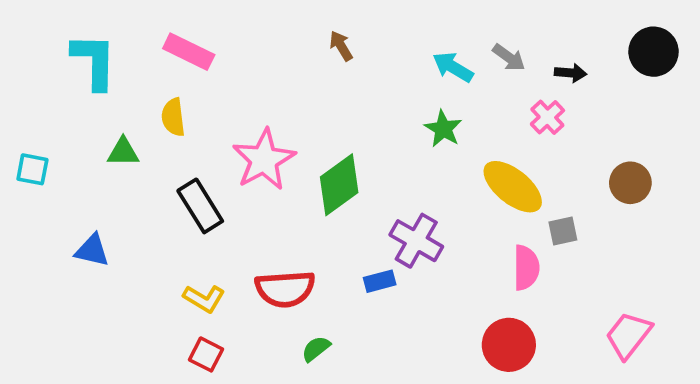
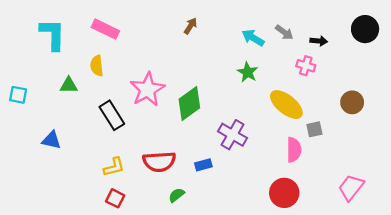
brown arrow: (341, 46) -> (190, 26), turned 63
pink cross: (547, 117) -> (306, 66), turned -30
blue rectangle: (380, 281) -> (203, 165), moved
yellow L-shape: (204, 299) -> (114, 167), turned -45

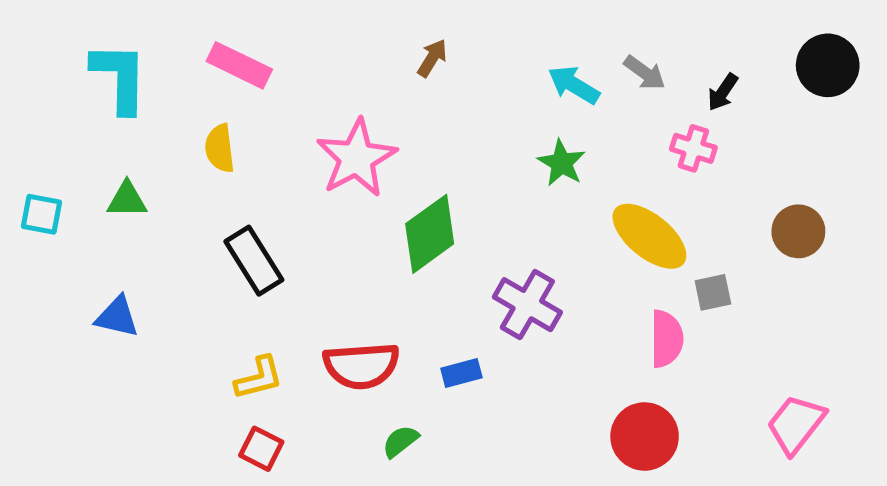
black arrow: (319, 41) -> (723, 92), turned 119
green triangle: (69, 85) -> (127, 200), moved
pink star: (147, 89) -> (356, 158), moved

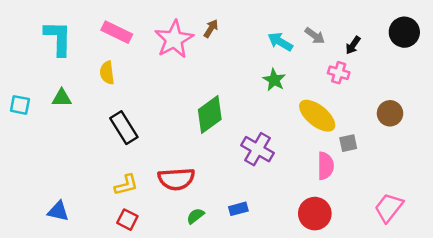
pink star: (356, 158) -> (174, 39), moved
blue triangle: (117, 317) -> (58, 211), moved
blue rectangle: (461, 373) -> (238, 209), moved

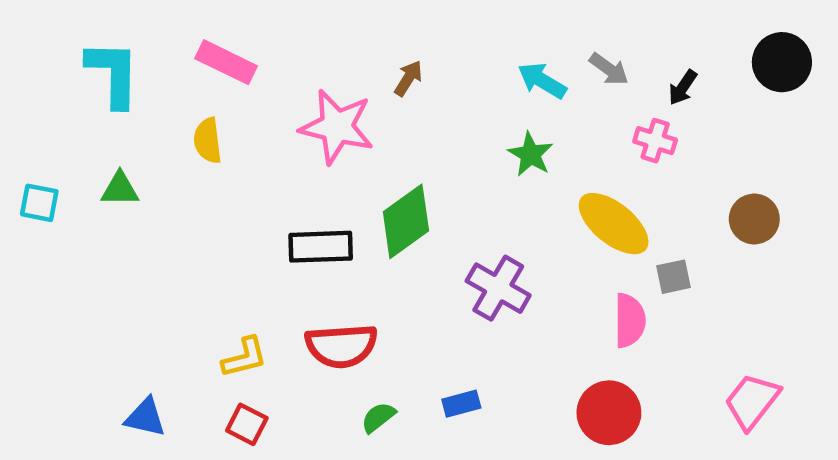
brown arrow: (211, 29) -> (408, 78), moved
pink star: (174, 39) -> (337, 127), moved, turned -30
black rectangle: (124, 128) -> (321, 247), moved, turned -60
blue triangle: (58, 211) -> (145, 417), moved

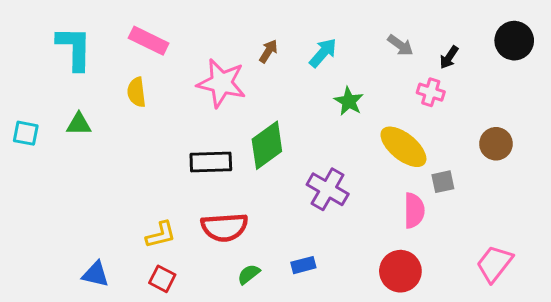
cyan arrow: (542, 81) -> (323, 53), moved, turned 100

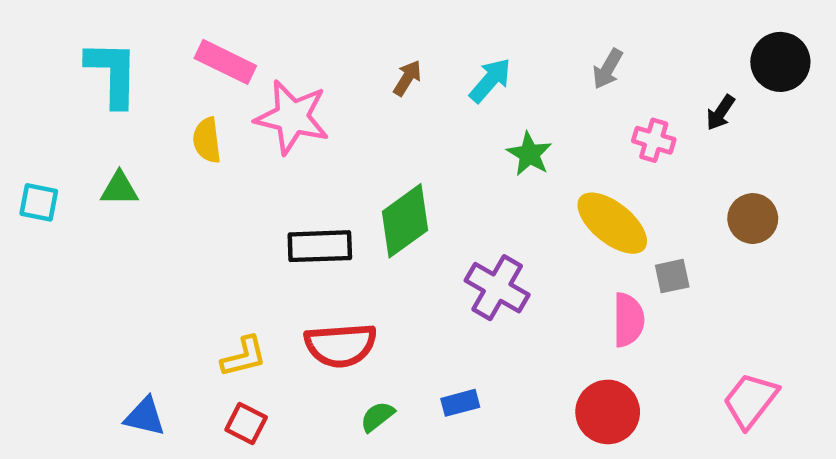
gray arrow: (400, 45) -> (608, 69), turned 84
black arrow: (449, 57) -> (721, 113), moved
pink star: (221, 83) -> (292, 117), moved

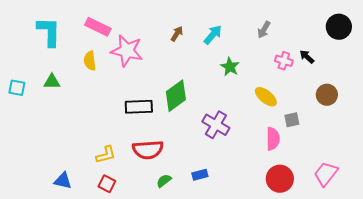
black arrow: (721, 113) -> (307, 57), moved, turned 98
yellow ellipse: (612, 223) -> (266, 97), size x0.7
red circle: (608, 412) -> (280, 179), moved

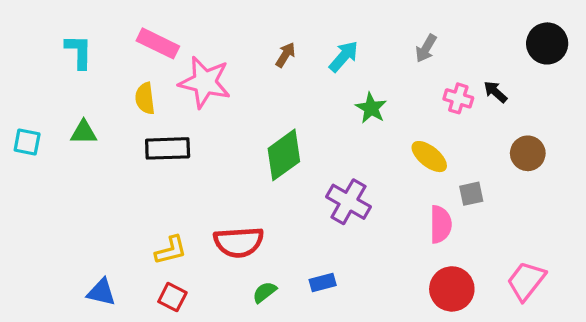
cyan L-shape: (49, 32) -> (79, 52), size x0.7
black rectangle: (139, 107) -> (168, 148), moved

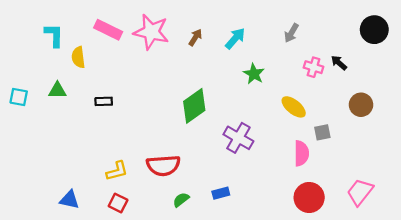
pink star: (205, 82) -> (151, 32), moved
yellow semicircle: (145, 98) -> (78, 57), moved
black rectangle: (168, 148) -> (104, 101), moved, size x0.6

